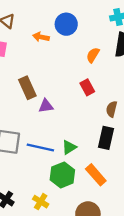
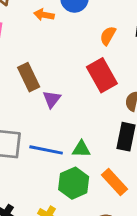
red rectangle: (87, 87) -> (102, 75), size x1.6
purple triangle: (46, 106) -> (52, 99), turned -42
green triangle: (69, 147) -> (81, 149), turned 35

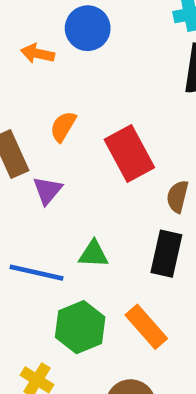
orange semicircle: (108, 36) -> (63, 126), moved
green triangle: (81, 149) -> (93, 254), moved

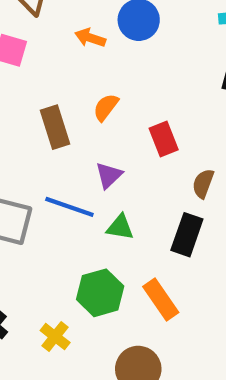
red rectangle: (129, 153) -> (164, 139), size x0.7
purple triangle: (47, 190) -> (109, 175), moved
blue line: (36, 273) -> (69, 207), moved

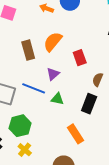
orange semicircle: (106, 107) -> (53, 42), size x1.5
green hexagon: (100, 293) -> (20, 126), moved

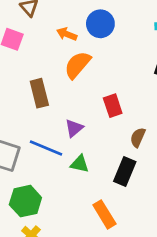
orange semicircle: (53, 42) -> (78, 65), moved

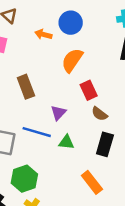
orange semicircle: (78, 65) -> (72, 60), moved
brown semicircle: (138, 137) -> (99, 114), moved, turned -70

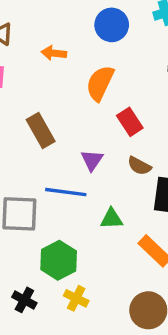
blue circle: (71, 23) -> (112, 25), moved
brown semicircle: (99, 114) -> (139, 166), moved
green triangle: (66, 142) -> (112, 219), moved

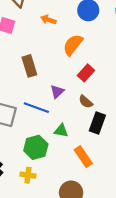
red rectangle: (130, 122) -> (86, 73), turned 63
green hexagon: (59, 260) -> (36, 147), moved
yellow cross: (76, 298) -> (28, 175), turned -32

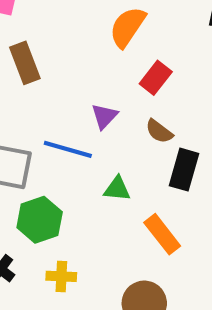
brown rectangle: (29, 66) -> (25, 63), moved
green hexagon: (36, 147) -> (40, 220), moved

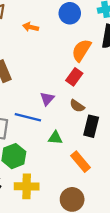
orange semicircle: (127, 27) -> (81, 50), moved
yellow cross: (61, 276) -> (27, 186), size x1.5

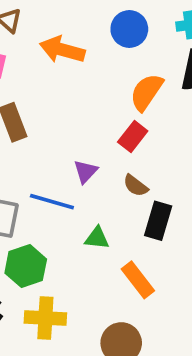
orange arrow: (31, 27) -> (62, 50), size x1.6

